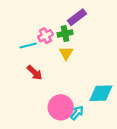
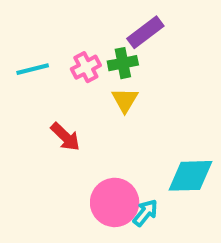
cyan line: (28, 45) -> (33, 69), moved

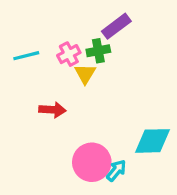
yellow triangle: (125, 100) -> (85, 74), moved
red arrow: (65, 137) -> (52, 110), turned -40

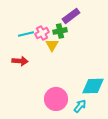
cyan line: (26, 56) -> (26, 34), moved
red arrow: (52, 110) -> (20, 61), moved
cyan arrow: (116, 170) -> (80, 106), moved

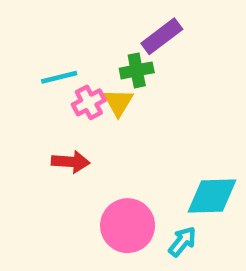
pink cross: (42, 33) -> (89, 102), moved
red arrow: (20, 61) -> (71, 162), moved

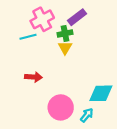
pink cross: (89, 102) -> (42, 19), moved, size x1.5
yellow triangle: (118, 102) -> (65, 48), moved

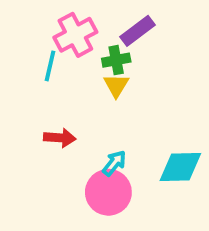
cyan line: (28, 37) -> (50, 66), turned -63
cyan arrow: (87, 115) -> (114, 163), moved

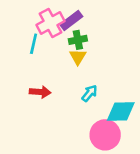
purple rectangle: (138, 31) -> (71, 20), moved
cyan arrow: (114, 163) -> (90, 93), moved
pink circle: (108, 192) -> (105, 135), moved

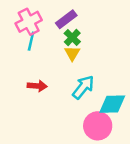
pink cross: (50, 23) -> (29, 22), moved
green cross: (78, 40) -> (72, 37), turned -35
cyan arrow: (90, 93) -> (83, 87), size x1.5

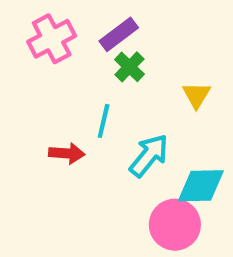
cyan line: (31, 41) -> (104, 121), moved
yellow triangle: (72, 53) -> (196, 95), moved

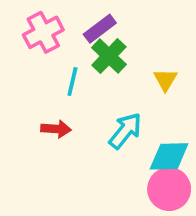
green cross: (129, 67) -> (109, 56), size x1.4
cyan line: (104, 121) -> (72, 82), moved
pink circle: (175, 225) -> (169, 189), moved

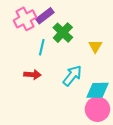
purple rectangle: (100, 29) -> (45, 16), moved

